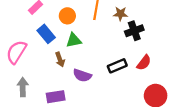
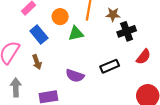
green triangle: (74, 40) -> (76, 33), moved
brown arrow: (60, 59) -> (37, 62), moved
red semicircle: (144, 63) -> (143, 57), moved

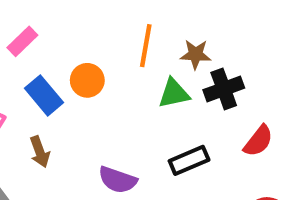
orange circle: (60, 17) -> (87, 80), moved
green triangle: (76, 33) -> (174, 93), moved

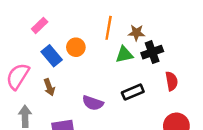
red semicircle: (258, 141) -> (172, 81), turned -48

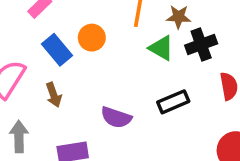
green triangle: (124, 54) -> (161, 48), turned 42

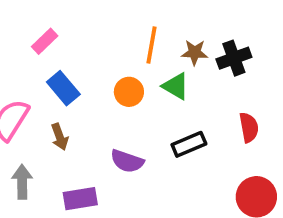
orange circle: (92, 38) -> (129, 92), moved
black cross: (201, 45) -> (234, 58), moved

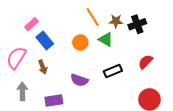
pink rectangle: (45, 41) -> (32, 24), moved
orange line: (151, 45) -> (93, 17), turned -42
red semicircle: (249, 127) -> (145, 62), turned -126

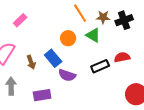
blue rectangle: (45, 40) -> (53, 58), moved
red semicircle: (145, 62) -> (122, 57), moved, turned 35

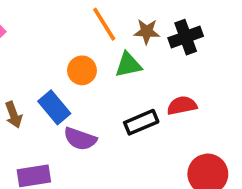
green triangle: (93, 35) -> (128, 65), turned -42

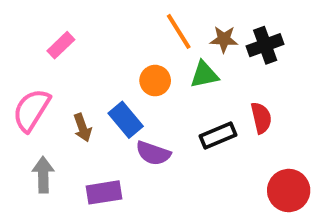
red semicircle: (182, 106) -> (261, 118), turned 88

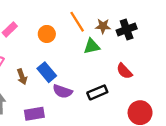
orange circle: (155, 81) -> (47, 34), moved
red semicircle: (261, 118) -> (124, 71), turned 150
black rectangle: (218, 136) -> (97, 92), moved

